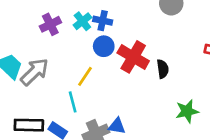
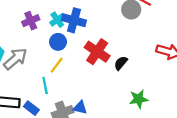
blue cross: (103, 21) -> (74, 20), size x1.5
blue circle: (104, 46) -> (58, 42), moved
black semicircle: (163, 69) -> (121, 63), turned -136

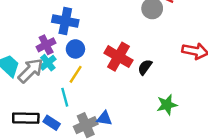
cyan cross: (57, 20) -> (48, 63), moved
blue cross: (74, 20) -> (65, 21), moved
purple cross: (31, 21) -> (46, 45), moved

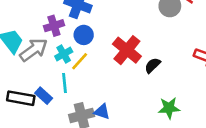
cyan cross: (48, 63) -> (64, 54), moved
blue rectangle: (52, 123) -> (44, 96), moved

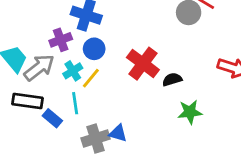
black semicircle: (153, 65) -> (172, 79), turned 30
black rectangle: (21, 98) -> (27, 101), moved
green star: (169, 108) -> (190, 112), moved

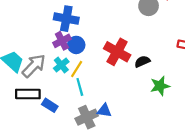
purple cross: (61, 40) -> (62, 41), moved
cyan line: (75, 103) -> (80, 87), moved

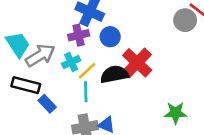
blue circle: (76, 45) -> (110, 37), moved
black semicircle: (142, 62) -> (114, 74), moved, size x1.5

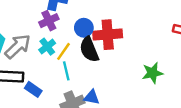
blue circle: (110, 37) -> (84, 28), moved
red cross: (137, 63) -> (108, 35), turned -36
black semicircle: (114, 74) -> (89, 49), turned -90

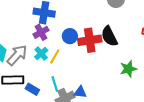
black semicircle: (89, 49) -> (109, 36), moved
cyan line: (66, 71) -> (55, 84), moved

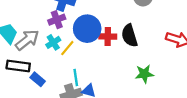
blue circle: (70, 36) -> (87, 29), size x1.6
red cross: (90, 40) -> (108, 36), size x0.7
cyan line: (55, 84) -> (76, 77), moved

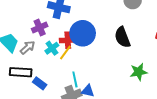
purple cross: (57, 20) -> (40, 27), moved
red cross: (108, 36) -> (68, 40), moved
gray arrow: (27, 40) -> (28, 47), size x0.7

